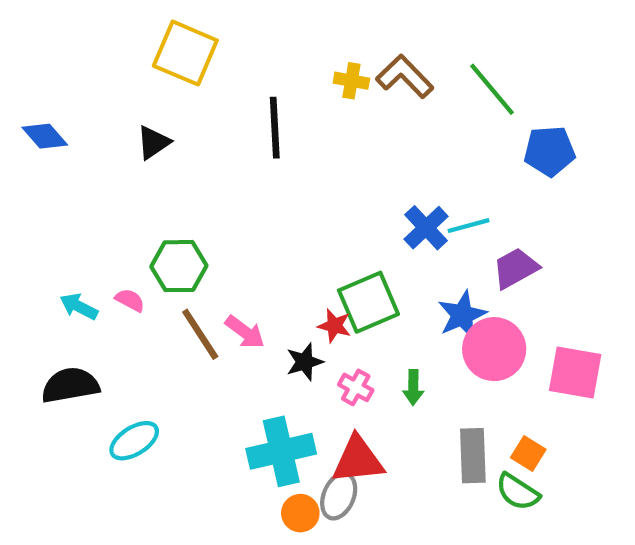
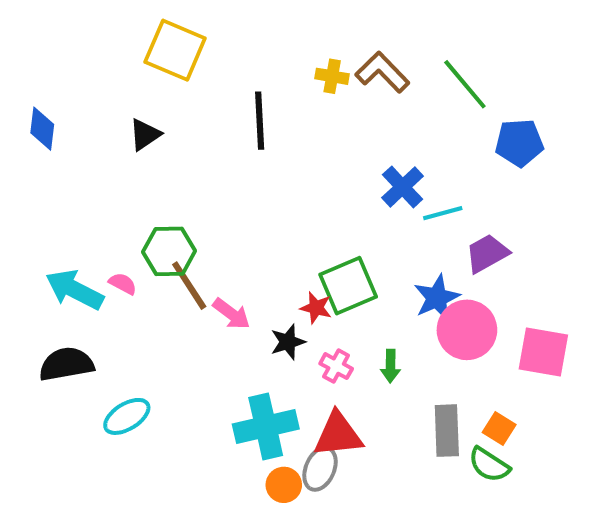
blue diamond: (45, 136) -> (42, 129), turned 48
blue cross: (426, 228) -> (403, 187), moved
cyan arrow: (79, 306) -> (74, 290), size x1.6
brown line: (200, 334) -> (189, 286), moved

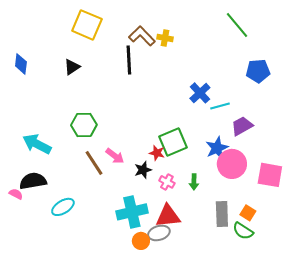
brown L-shape: (382, 72) -> (142, 36), moved
green line: (465, 84) -> (237, 25), moved
pink semicircle: (123, 284) -> (16, 194), moved
brown line: (189, 286) -> (94, 163), moved
gray ellipse: (320, 469) -> (159, 233), turned 50

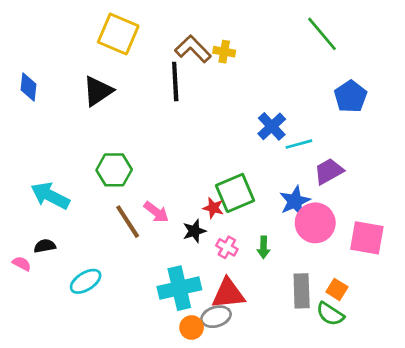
black triangle: (72, 67) -> (98, 91), size x1.4
blue pentagon: (258, 71) -> (351, 96), turned -30
black semicircle: (33, 181) -> (45, 246), size x0.6

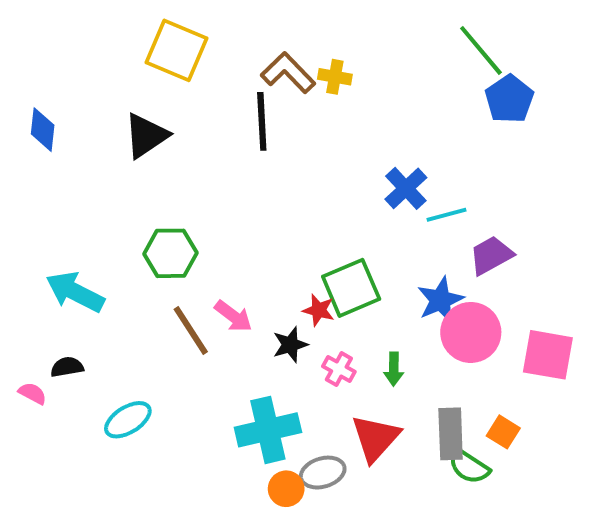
blue pentagon: (351, 96) -> (509, 99), moved
red triangle: (228, 294) -> (375, 438), moved, turned -42
green semicircle: (330, 314) -> (469, 466), moved

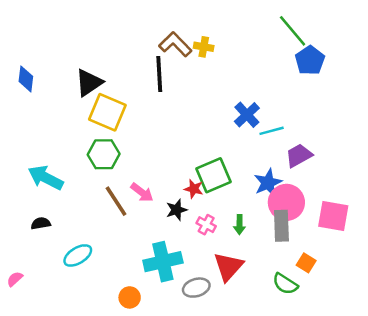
yellow square: (177, 50) -> (107, 112), moved
pink semicircle: (32, 393) -> (15, 279), moved, turned -70
gray rectangle: (451, 434) -> (281, 226), moved
orange circle: (286, 489) -> (130, 297), moved

